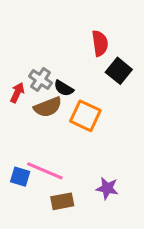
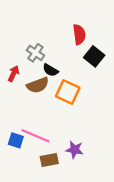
gray cross: (40, 80) -> (35, 53), moved
purple star: (107, 188) -> (75, 150), moved

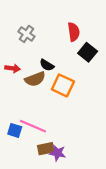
gray cross: (35, 53) -> (26, 34), moved
red arrow: (14, 74) -> (13, 68), turned 72
purple star: (75, 150) -> (58, 153), moved

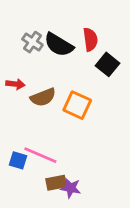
black semicircle: (47, 65) -> (59, 45), moved, size x1.6

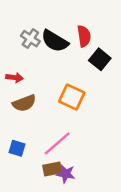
brown semicircle: (43, 97) -> (24, 103), moved
pink line: (40, 155) -> (57, 143), moved, turned -64

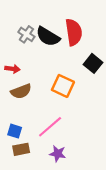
red semicircle: (84, 36) -> (74, 32), size x1.4
black square: (100, 59) -> (93, 63), moved
brown rectangle: (52, 169) -> (21, 149), moved

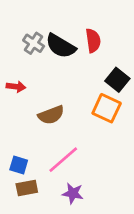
red semicircle: (74, 32) -> (93, 41), size x0.7
orange square: (63, 86) -> (107, 108), moved
brown semicircle: (21, 91) -> (51, 115), moved

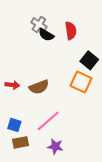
gray cross: (34, 43) -> (39, 24), moved
black semicircle: (61, 46) -> (46, 35), size x0.7
red arrow: (16, 87) -> (12, 85), moved

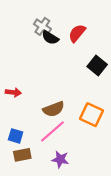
red semicircle: (71, 31) -> (77, 33), turned -132
orange square: (81, 82) -> (92, 115), moved
brown semicircle: (39, 87) -> (54, 109), moved

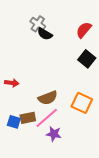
red semicircle: (77, 33) -> (84, 30), moved
brown rectangle: (22, 155) -> (28, 118), moved
purple star: (60, 159) -> (54, 134), moved

